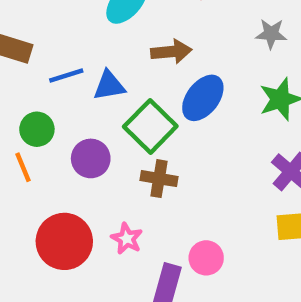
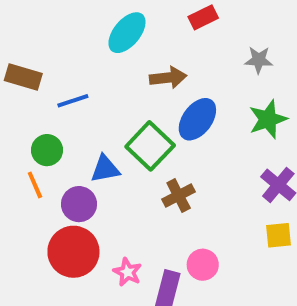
blue triangle: (109, 86) -> (105, 169), moved
purple circle: (91, 158) -> (79, 204), moved
brown cross: (159, 179) -> (179, 195), moved, turned -36
pink star: (127, 239) -> (127, 272), moved

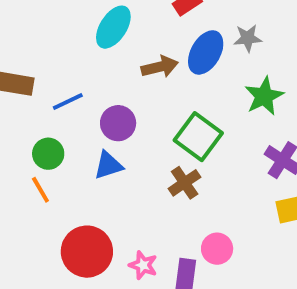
blue ellipse: (197, 119) -> (206, 52), moved
green square: (150, 146) -> (198, 137), moved
purple circle: (79, 204) -> (118, 123), moved

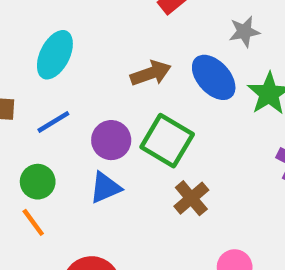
cyan ellipse: (113, 27) -> (55, 55), moved
blue ellipse: (206, 52) -> (214, 77), moved, turned -66
green square: (198, 137) -> (167, 141), moved

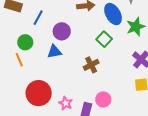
blue line: (53, 122) -> (38, 18), turned -42
green square: (167, 141) -> (104, 39), moved, size x0.7

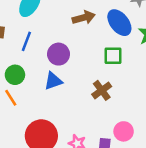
green square: (104, 39) -> (113, 56), turned -35

